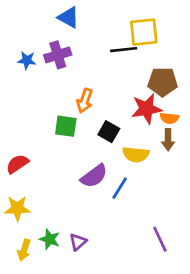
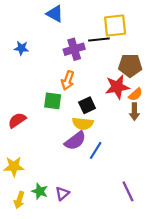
purple cross: (58, 55) -> (74, 49), moved
orange semicircle: (169, 118) -> (136, 94), turned -48
black square: (109, 132) -> (87, 105), turned 35
yellow semicircle: (136, 154) -> (83, 123), moved
red semicircle: (17, 164) -> (17, 120), moved

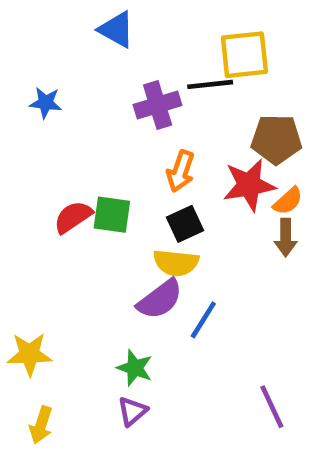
orange arrow: (68, 80) -> (180, 171), moved
red semicircle: (17, 120) -> (73, 217), moved
green star: (40, 191) -> (135, 368), moved

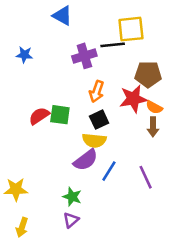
orange semicircle: (288, 201) -> (154, 107), turned 70
purple line: (272, 407) -> (146, 177), moved

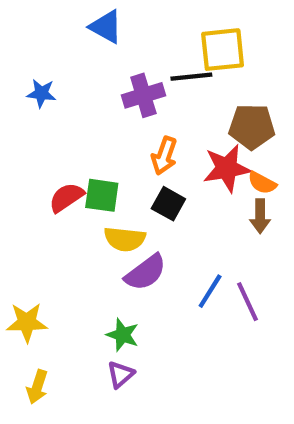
black square: (99, 120) -> (168, 204), turned -36
yellow semicircle: (94, 140) -> (125, 239), moved
blue line: (109, 171) -> (210, 291), moved

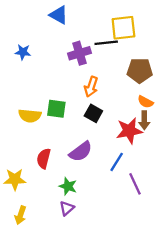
red star: (227, 168) -> (129, 131), moved
red semicircle: (66, 197) -> (44, 158), moved, turned -42
yellow semicircle: (125, 239) -> (30, 116), moved
purple line: (248, 302) -> (135, 184), moved

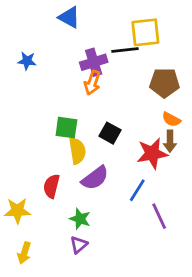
orange arrow: (91, 87) -> (92, 83), moved
yellow semicircle: (30, 116) -> (77, 151), moved, turned -105

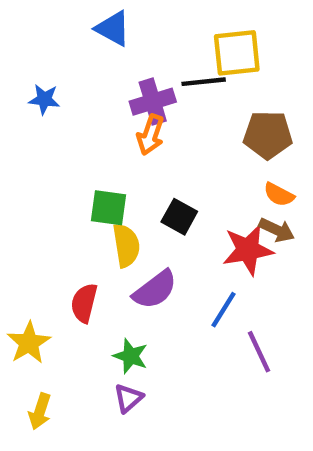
brown arrow: (170, 141) -> (277, 230), turned -65
yellow star: (17, 211) -> (29, 343), turned -30

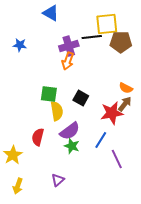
brown pentagon: (268, 135) -> (121, 42), moved
brown arrow: (277, 230) -> (125, 104), turned -77
green star: (131, 356) -> (72, 146), moved

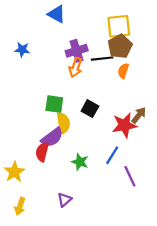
black line: (92, 37) -> (102, 59), moved
brown pentagon: (121, 42) -> (120, 46), moved, turned -30
orange semicircle: (126, 88) -> (123, 71), moved, turned 80
purple semicircle: (70, 131) -> (52, 137), moved

